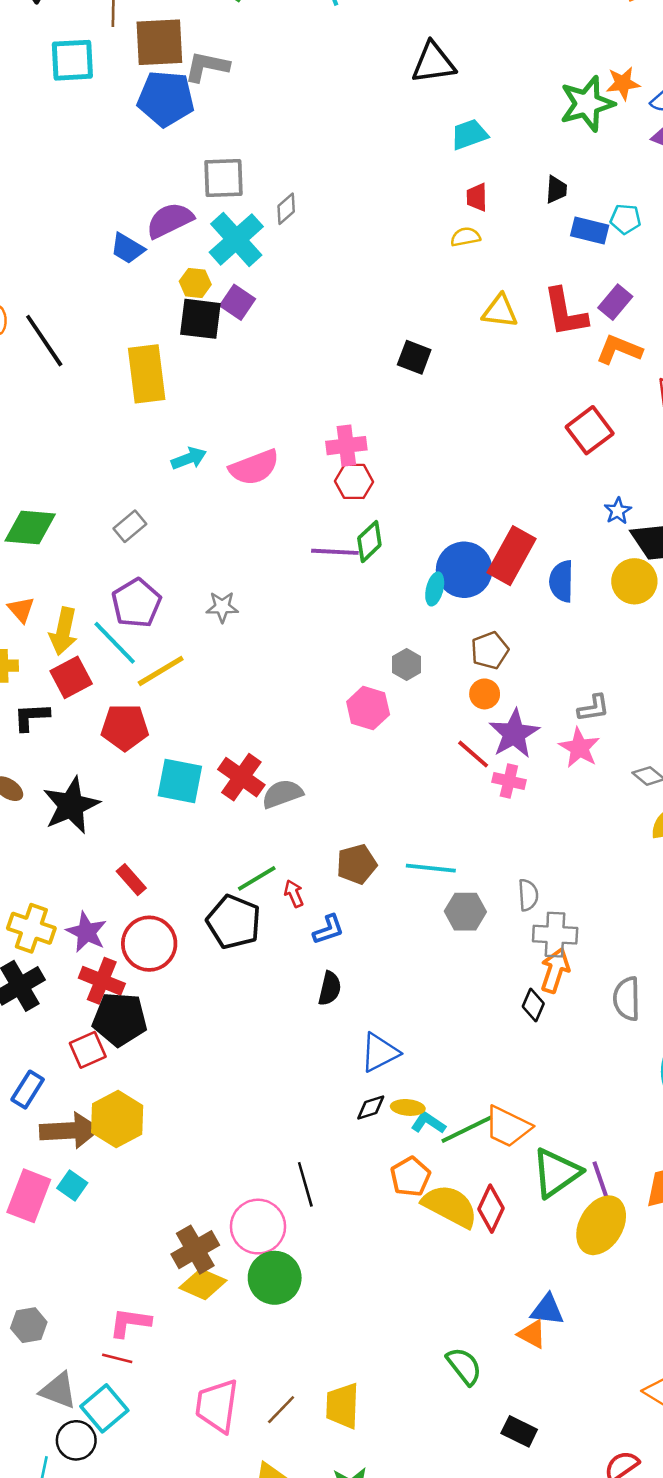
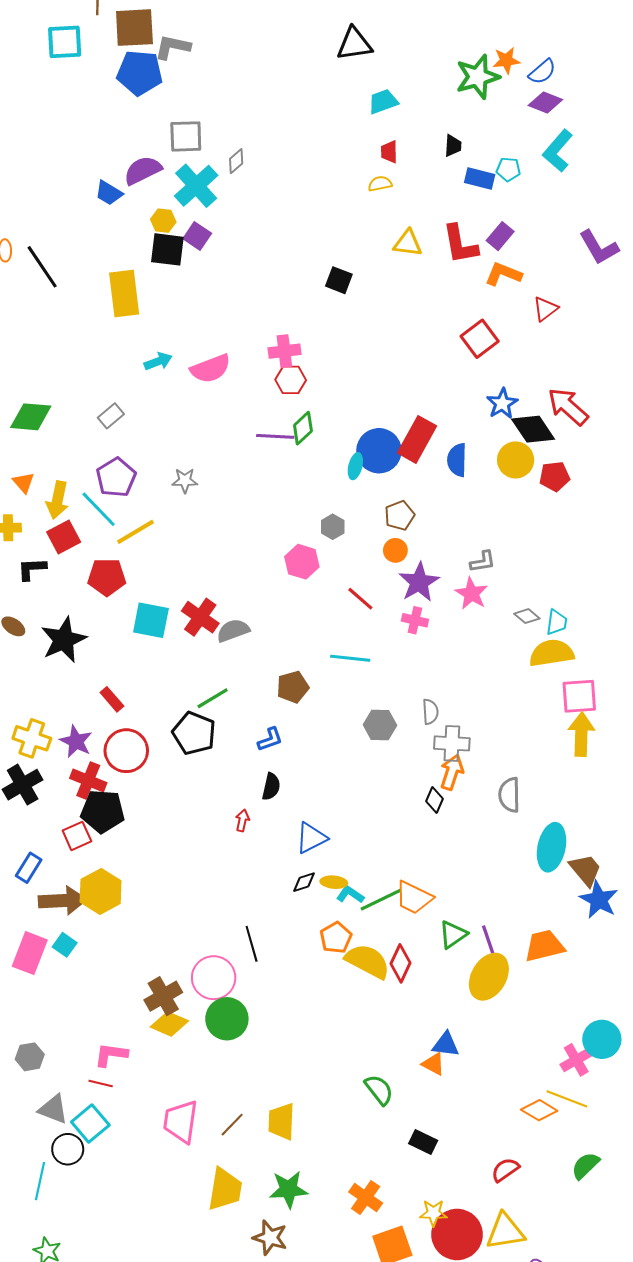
blue star: (618, 511) -> (502, 403), size x1.4
red line: (473, 754) -> (360, 599), moved
cyan line: (431, 868) -> (350, 658), moved
red arrow: (294, 894) -> (242, 821), moved, turned 35
green triangle: (556, 1173) -> (453, 935), size x0.7

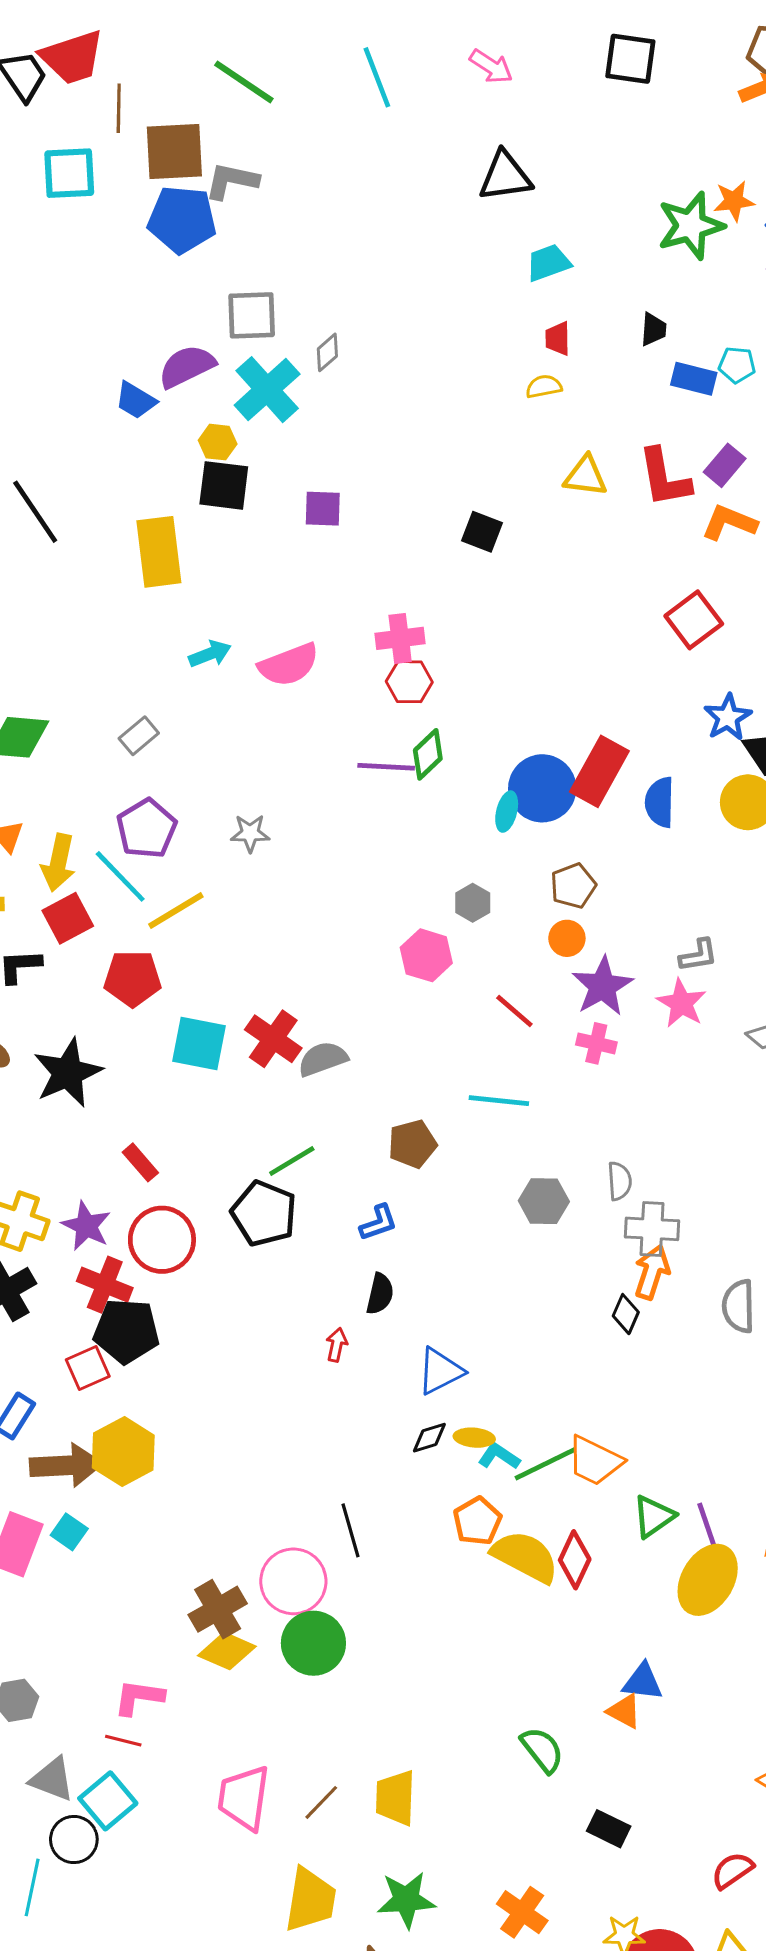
purple square: (197, 236) -> (323, 509), moved, turned -32

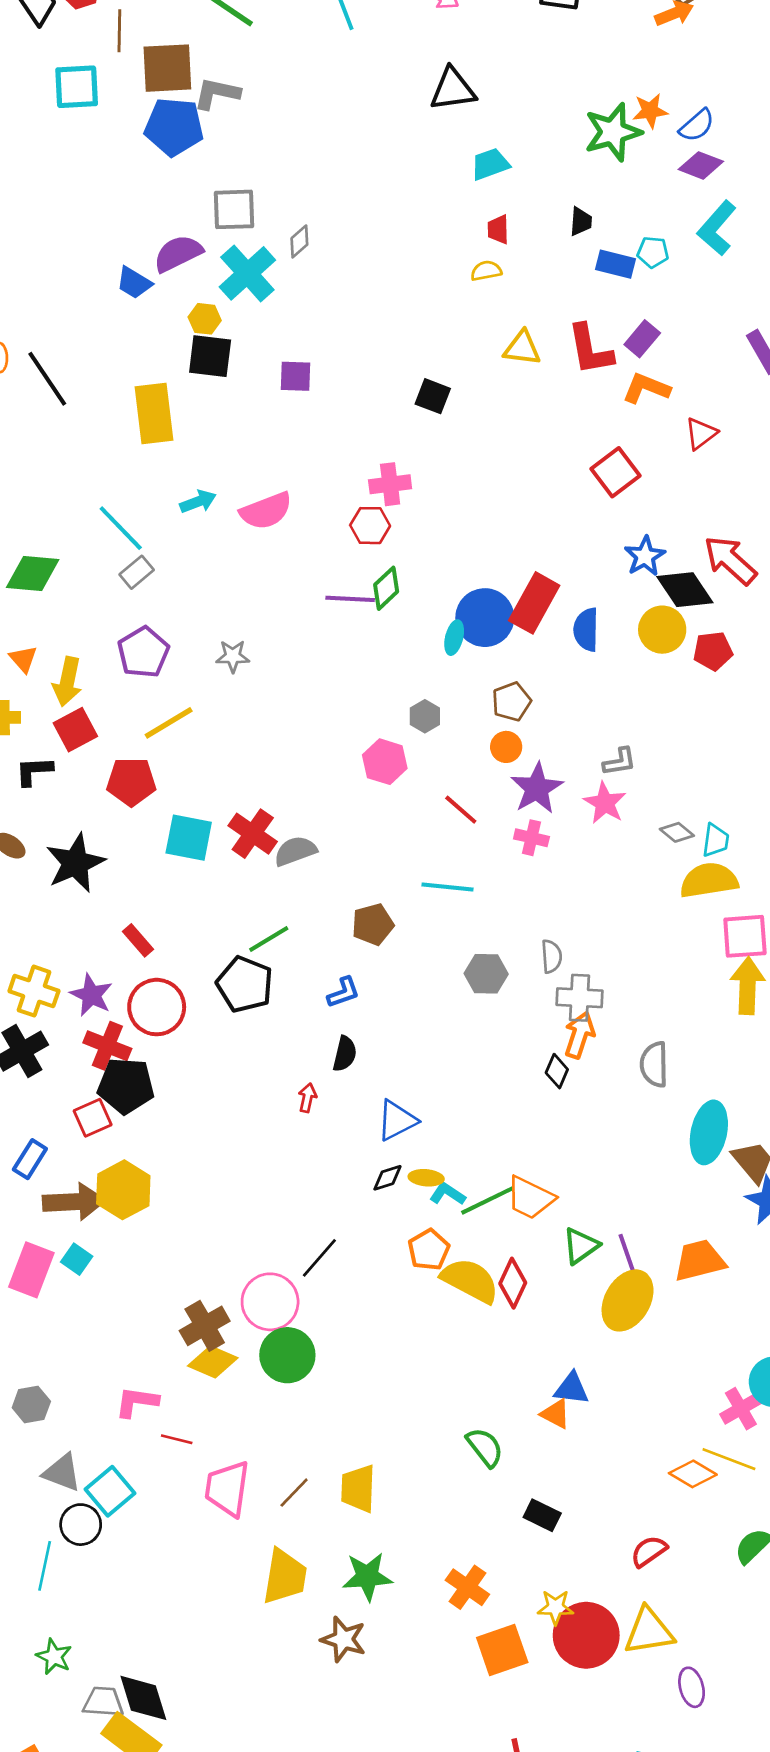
pink cross: (400, 638) -> (390, 484), moved
cyan line: (120, 876) -> (121, 528), moved
black line: (351, 1530) -> (319, 1258), turned 57
red line: (123, 1741) -> (177, 1439), moved

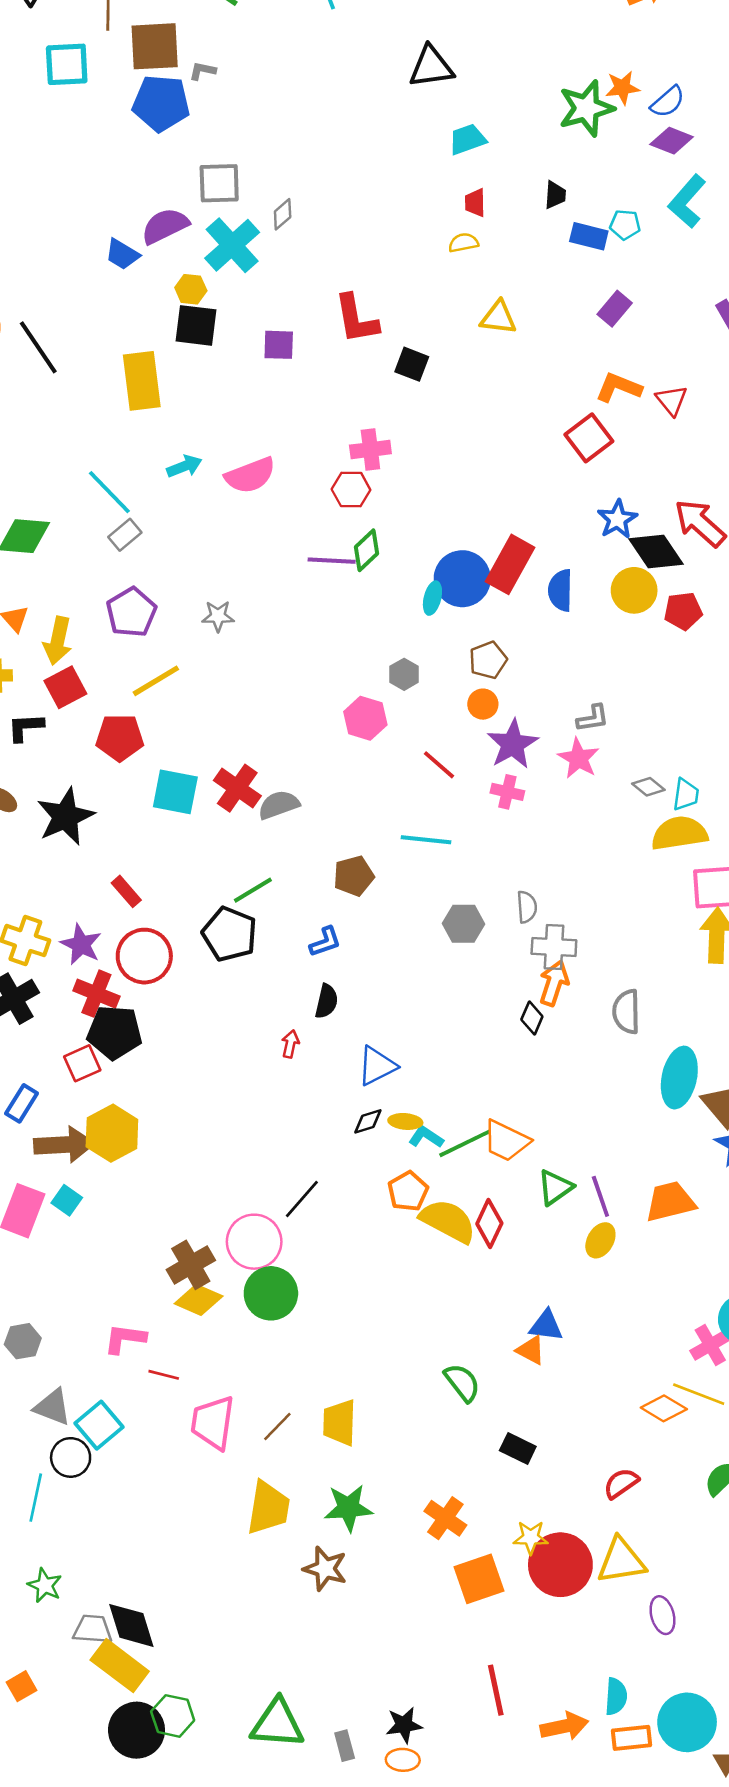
gray L-shape: (217, 93) -> (202, 71), size x0.6
red L-shape: (590, 349) -> (356, 319), moved
orange L-shape: (646, 388) -> (619, 387), moved
red triangle: (701, 434) -> (672, 400), turned -32
yellow ellipse: (628, 1300) -> (600, 1240), size x0.6

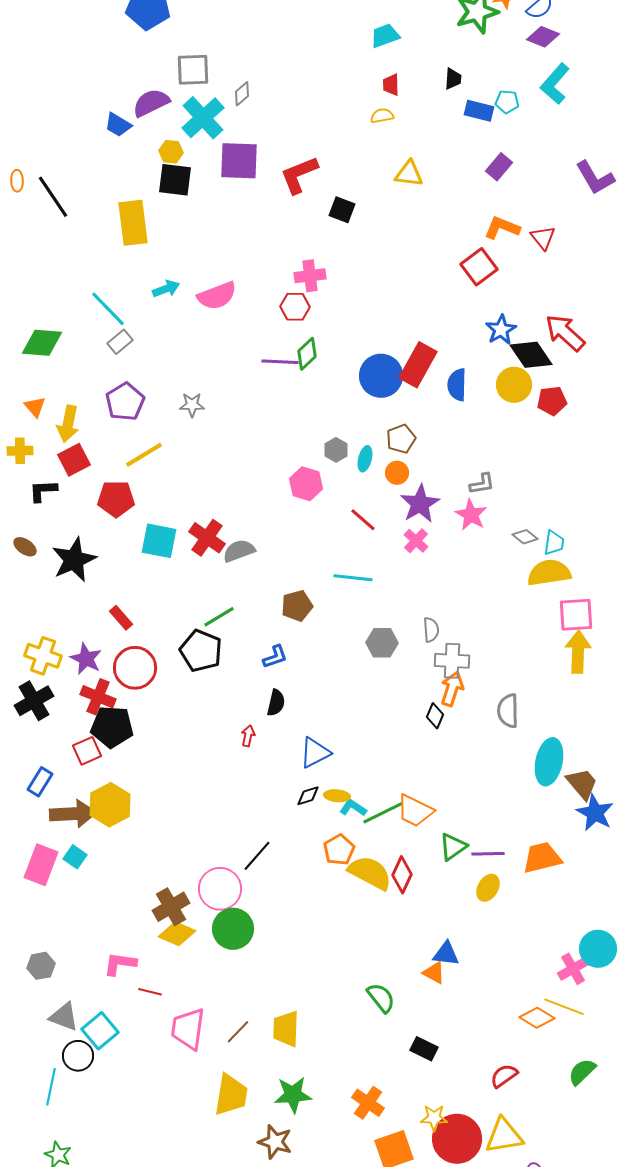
red L-shape: (356, 319) -> (299, 175), turned 78
purple square: (279, 345) -> (239, 161), moved, size x1.6
cyan ellipse: (432, 598) -> (365, 459), moved
pink cross: (507, 792) -> (416, 541), turned 30
purple line: (600, 1196) -> (488, 854), turned -72

